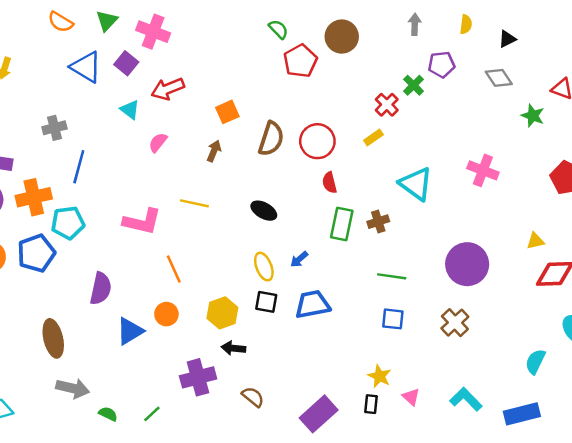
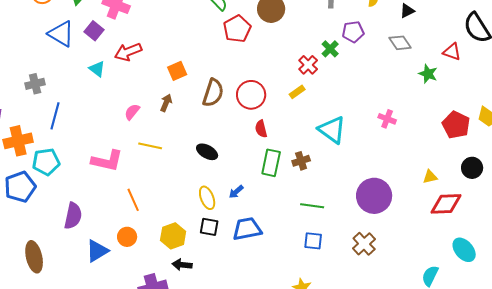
pink semicircle: (158, 142) -> (132, 112), moved
pink cross: (483, 170) -> (387, 119), size x0.7

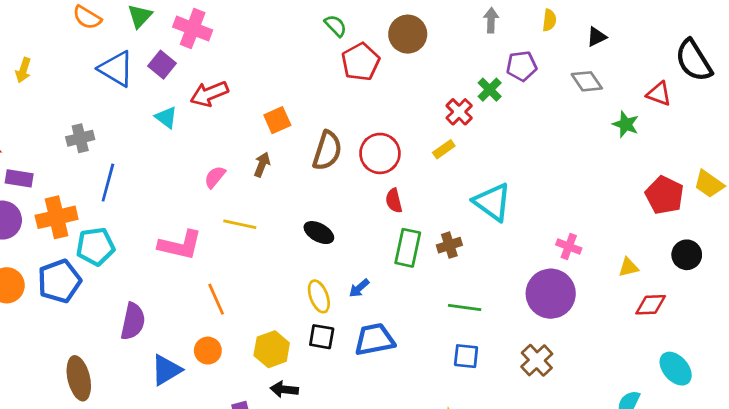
pink cross: (387, 119) -> (569, 246), moved
red diamond: (446, 204) -> (651, 305), size x0.7

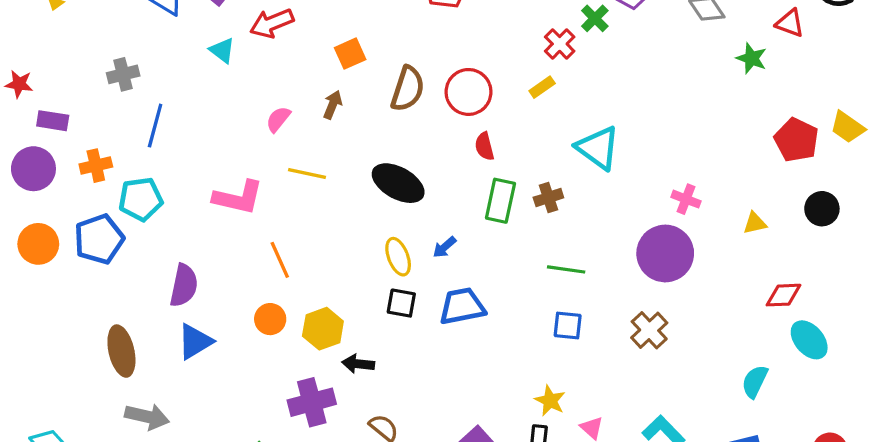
orange cross: (57, 217) -> (96, 166), size x0.7
black ellipse: (319, 233) -> (398, 183), size x1.5
red diamond: (651, 305) -> (784, 295), moved
yellow hexagon: (272, 349) -> (323, 329), moved
blue triangle: (166, 370) -> (195, 341), moved

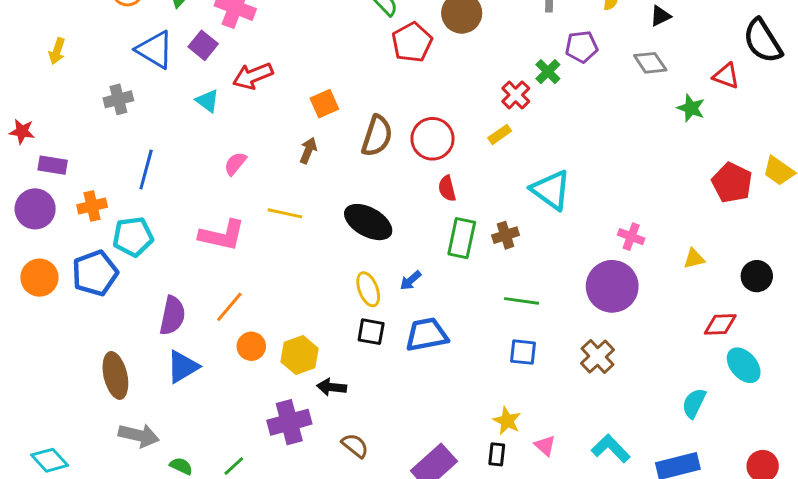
gray cross: (123, 74) -> (118, 99), moved
pink semicircle: (278, 119) -> (235, 164), moved
black circle: (822, 209) -> (757, 276), moved
orange line: (280, 260) -> (229, 307), moved, turned 64

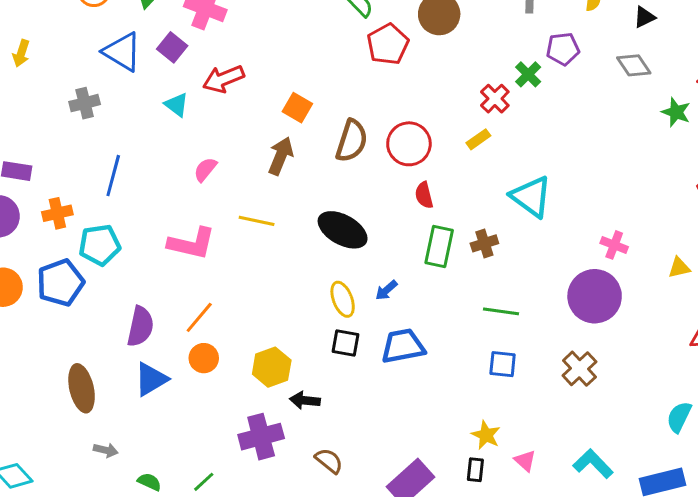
orange square: (324, 104) -> (297, 108), turned -36
brown arrow: (308, 150) -> (281, 156), size x1.4
orange circle: (251, 346) -> (204, 358), moved
gray arrow: (139, 435) -> (106, 450), size x0.6

